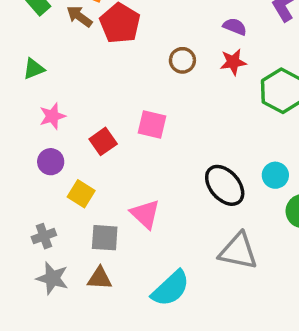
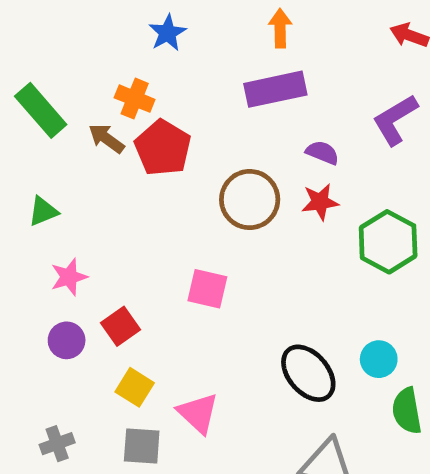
brown circle: (182, 60) -> (250, 200), size x1.6
red square: (103, 141) -> (121, 326), moved
yellow square: (81, 194) -> (135, 387), moved

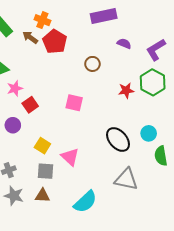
purple L-shape: (395, 120) -> (156, 50), moved
brown circle: (250, 200) -> (92, 64), size x0.6
red star: (320, 202) -> (126, 90), moved
pink star: (69, 277) -> (15, 88), moved
red square: (121, 326) -> (30, 105), moved

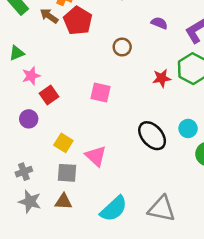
gray triangle: (126, 179) -> (162, 209), moved

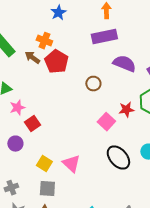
purple semicircle: (159, 23) -> (124, 64), size x1.6
pink square: (101, 93) -> (106, 122), moved, turned 30
pink triangle: (96, 156) -> (71, 164), moved

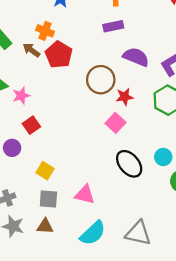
purple rectangle: (104, 37) -> (113, 26), size x0.7
brown circle: (93, 84) -> (101, 80), size x1.6
pink star: (17, 108) -> (21, 96), moved
red star: (126, 110) -> (125, 97), moved
pink triangle: (71, 164) -> (85, 194), moved, turned -30

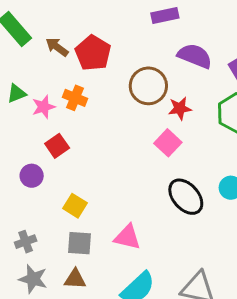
orange cross: (45, 31) -> (75, 98), moved

